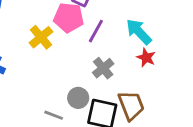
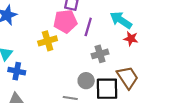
yellow cross: (41, 37) -> (48, 41), turned 36
gray cross: (103, 68) -> (100, 54), turned 35

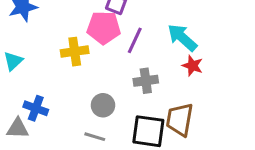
blue cross: (17, 71) -> (36, 108), moved
brown trapezoid: (128, 77) -> (180, 120), turned -145
gray circle: (86, 81) -> (103, 105), moved

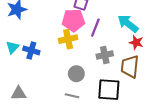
yellow cross: (75, 52) -> (68, 39), moved
blue cross: (36, 108) -> (31, 50), moved
brown trapezoid: (180, 120) -> (130, 67), moved

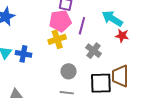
gray cross: (105, 55) -> (94, 51), turned -35
brown trapezoid: (130, 67) -> (120, 76), moved

